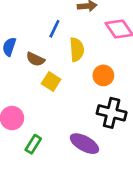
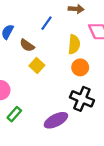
yellow semicircle: (77, 49) -> (74, 44), moved
purple ellipse: (84, 144) -> (56, 120), turned -65

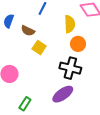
black cross: (82, 99) -> (70, 68), moved
green rectangle: (14, 114) -> (25, 104), moved

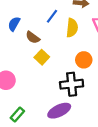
yellow semicircle: (70, 24) -> (72, 28), moved
black cross: (70, 68) -> (72, 84), turned -30

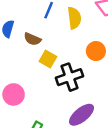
black cross: (72, 84) -> (69, 77), moved

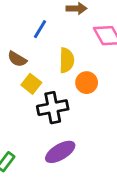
yellow semicircle: (74, 18) -> (67, 60), moved

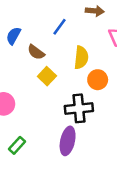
black cross: (53, 108) -> (79, 108), moved
purple ellipse: (60, 152) -> (68, 141), turned -52

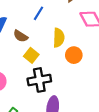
black cross: (79, 108) -> (39, 80), moved

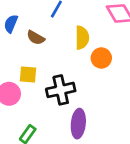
yellow square: (31, 55) -> (28, 74), moved, turned -32

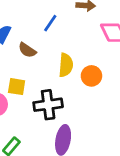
yellow semicircle: (82, 38) -> (66, 65), moved

